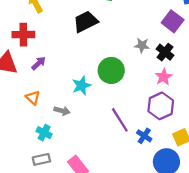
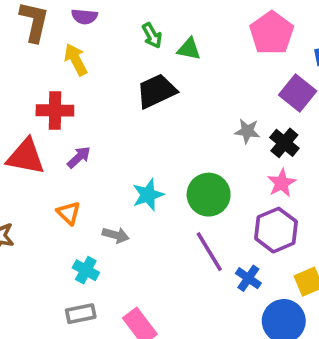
green circle: (111, 70) -> (209, 195), moved

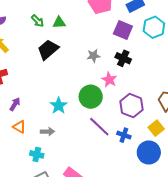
gray star: (247, 131) -> (94, 56), moved
purple arrow: (79, 157) -> (15, 104), moved
pink star: (282, 183) -> (109, 80), moved

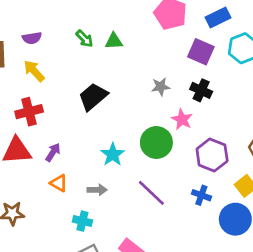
black trapezoid: (48, 50) -> (93, 97), moved
purple line: (99, 127) -> (151, 193), moved

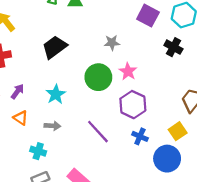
black cross: (201, 90) -> (173, 47), moved
green circle: (156, 142) -> (98, 77), moved
cyan star: (113, 154) -> (56, 94), moved
purple hexagon: (212, 155) -> (133, 105), moved

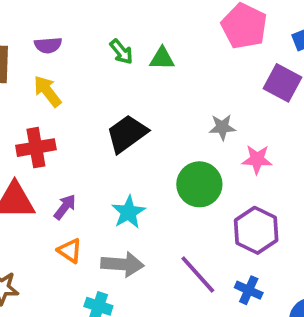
pink star: (128, 71) -> (257, 159), moved, turned -30
gray arrow: (52, 126) -> (122, 264), size x1.5
blue cross: (140, 136) -> (249, 290), moved

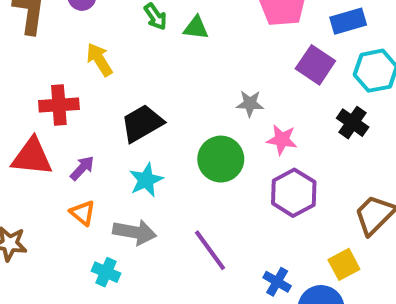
yellow arrow: (47, 91) -> (99, 60), moved
black trapezoid: (127, 134) -> (142, 123), moved
purple hexagon: (256, 230) -> (294, 193), moved
blue cross: (249, 290) -> (277, 282), moved

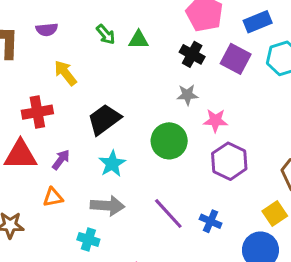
black cross: (353, 123) -> (192, 54), moved
orange triangle: (83, 213) -> (53, 197), moved, turned -45
blue cross: (277, 282) -> (211, 221), moved

